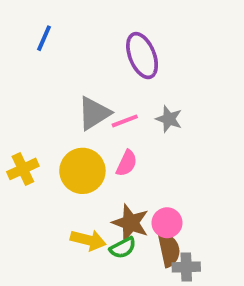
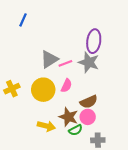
purple ellipse: (142, 56) -> (94, 41), moved, turned 30
gray star: (169, 119) -> (89, 62), size x1.5
green semicircle: (123, 248) -> (76, 130), moved
brown semicircle: (169, 250) -> (89, 102), moved, turned 78

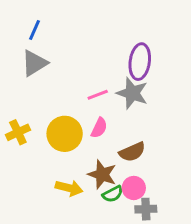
gray triangle: (49, 59) -> (34, 63), moved
pink circle: (88, 117) -> (134, 188), moved

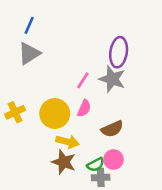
pink line: (98, 95) -> (83, 80), turned -36
brown star: (102, 174) -> (64, 162), moved
yellow arrow: (69, 188) -> (67, 142), moved
gray cross: (146, 209) -> (101, 177), moved

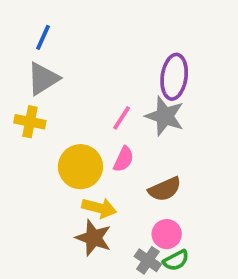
yellow cross: (15, 112) -> (30, 122), moved, turned 36
green semicircle: (96, 165) -> (176, 260), moved
gray cross: (101, 177) -> (148, 260), turned 36

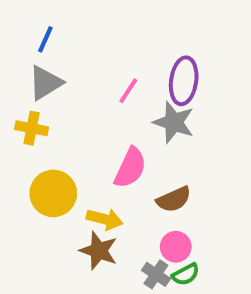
pink line: (122, 118) -> (128, 91), moved
pink semicircle: (124, 159) -> (130, 168), size x1.5
yellow circle: (80, 167) -> (53, 193), moved

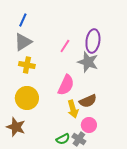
yellow cross: (32, 128) -> (27, 65), moved
yellow arrow: (105, 219) -> (73, 109), moved, turned 60
brown star: (99, 251) -> (16, 127), moved
green semicircle: (186, 274) -> (63, 139), moved

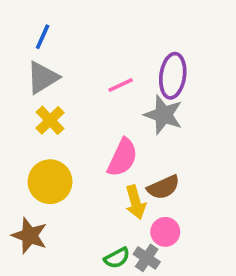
pink line: (65, 46) -> (121, 85), turned 32
yellow cross: (27, 65) -> (50, 120), turned 35

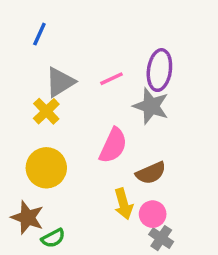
gray triangle: (43, 78) -> (60, 82), moved
yellow arrow: (136, 202) -> (123, 204), moved
green semicircle: (117, 258) -> (53, 238), moved
gray cross: (147, 258) -> (161, 238), moved

